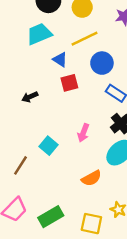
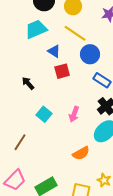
yellow line: (84, 39) -> (75, 33), turned 60
black arrow: (30, 97) -> (28, 83), turned 72
cyan square: (48, 146) -> (44, 114), moved

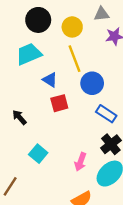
yellow line: (75, 33) -> (75, 59), turned 35
pink arrow: (74, 114) -> (80, 162), moved

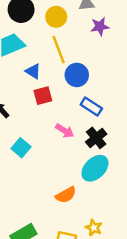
pink arrow: (80, 162) -> (65, 131), moved, turned -78

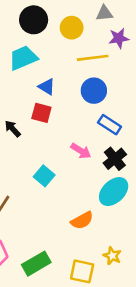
yellow line: (59, 50) -> (93, 58), moved, turned -76
red square: (43, 96) -> (41, 113), moved, turned 30
cyan square: (21, 148) -> (44, 176), moved

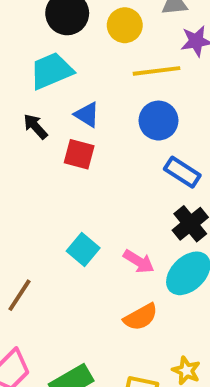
black arrow: (13, 129) -> (35, 126), moved
pink arrow: (81, 151) -> (139, 261), moved

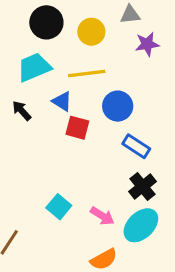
yellow line: (157, 71) -> (87, 74), moved
red square: (79, 154) -> (77, 128), moved

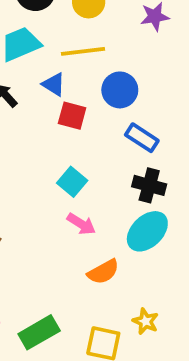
black cross: (142, 187) -> (149, 185), turned -36
cyan square: (59, 207) -> (72, 182), moved
pink arrow: (102, 216) -> (81, 224), moved

